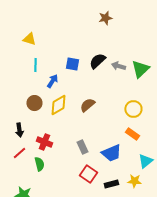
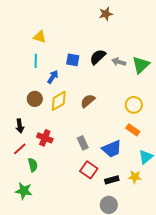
yellow triangle: (29, 39) -> (40, 37), moved
green semicircle: (39, 164) -> (33, 165), moved

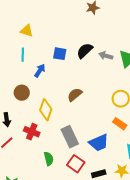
yellow diamond: (59, 101) -> (46, 110), moved, turned -40
gray rectangle: (83, 143) -> (70, 137), size x1.5
green semicircle: (33, 165) -> (49, 159), moved

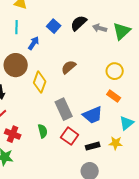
blue square: (60, 54) -> (54, 26), turned 32
brown circle: (22, 93) -> (16, 65), size x1.5
red cross: (32, 132) -> (13, 134), moved

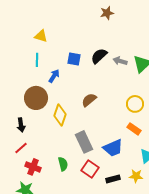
blue square: (54, 26) -> (74, 59), turned -32

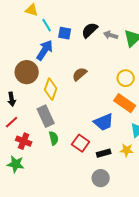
cyan line: (37, 60) -> (47, 25), moved, turned -32
blue arrow: (54, 76) -> (45, 50), size x1.5
orange rectangle: (134, 129) -> (125, 103), size x1.5
gray rectangle: (84, 142) -> (46, 116), moved

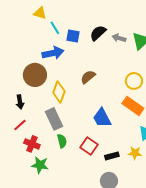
blue arrow: (45, 50) -> (53, 53), turned 45
blue trapezoid: (104, 122) -> (102, 118), moved, turned 85
green star: (16, 164) -> (40, 165), moved

